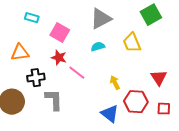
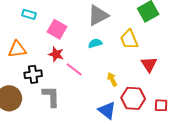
red triangle: (159, 78) -> (149, 64), moved

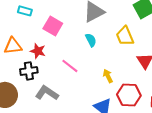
cyan semicircle: (95, 43) -> (91, 40), turned 80
red star: (56, 54) -> (38, 51), moved
gray L-shape: (51, 96) -> (47, 93), turned -55

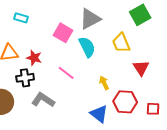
pink square: (53, 26) -> (63, 33), moved
cyan semicircle: (91, 40) -> (87, 47), size x1.5

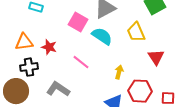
cyan semicircle: (87, 47) -> (102, 36), turned -30
black cross: (25, 78) -> (29, 67), moved
yellow arrow: (104, 83) -> (119, 72), turned 40

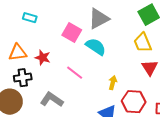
yellow trapezoid: (136, 32) -> (143, 43), moved

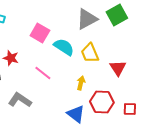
gray triangle: (99, 19) -> (87, 19), moved
yellow trapezoid: (143, 43) -> (90, 53), moved

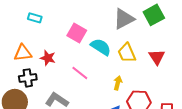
red triangle: (118, 68) -> (157, 57), moved

